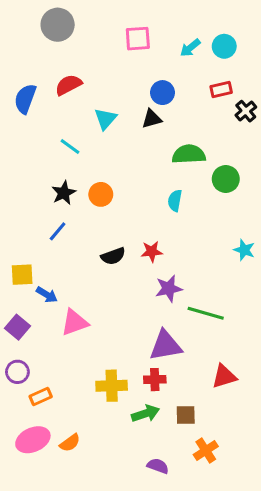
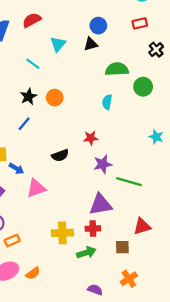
black cross: (246, 111) -> (156, 50), moved
black semicircle: (113, 256) -> (60, 155), moved
brown square: (186, 415) -> (122, 247), moved

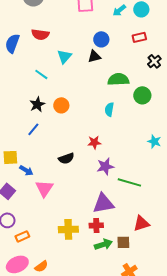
red semicircle: (32, 20) -> (40, 34), turned -144
pink triangle: (36, 188) -> (44, 188), turned -36
green arrow: (86, 253) -> (103, 244), moved

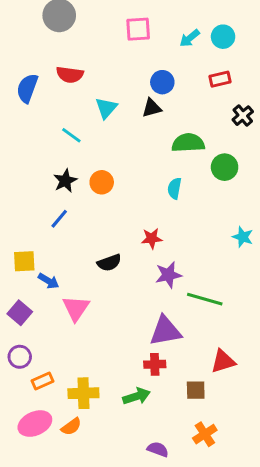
yellow cross: (68, 229) -> (83, 393), moved
green arrow: (103, 244) -> (137, 396), moved

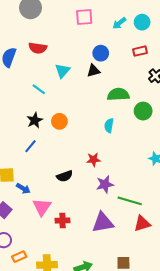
red triangle: (223, 361) -> (142, 224), moved
red cross: (155, 364) -> (63, 221), moved

